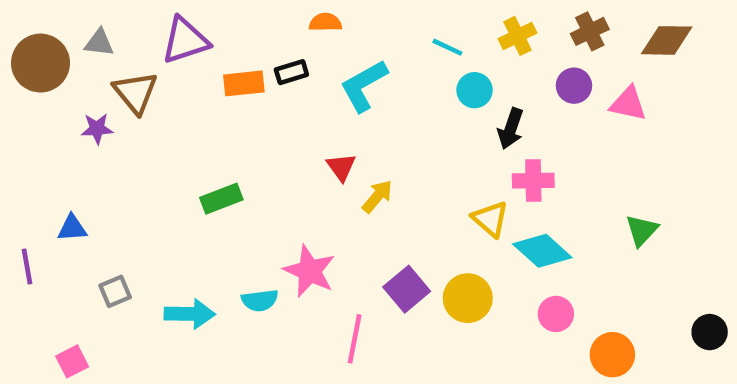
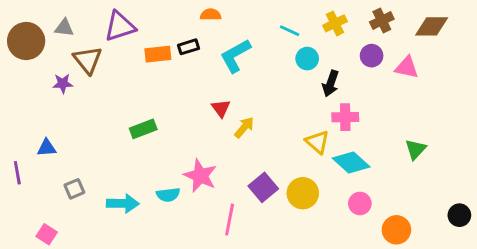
pink square: (72, 361) -> (47, 234), turned -30

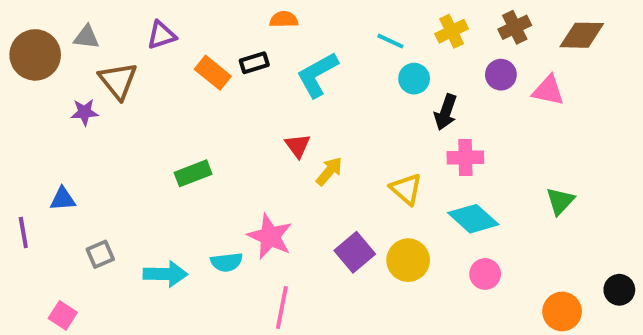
purple triangle: (120, 26) -> (161, 35), size x0.7
orange rectangle: (158, 54) -> (213, 73), turned 45
yellow triangle: (317, 142) -> (406, 189), moved
pink line: (230, 220) -> (282, 308), moved
orange circle: (396, 230) -> (562, 311), moved

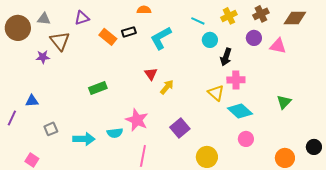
yellow triangle: (406, 189) -> (216, 93), moved
purple line: (23, 233) -> (12, 118), turned 35
yellow circle: (408, 260) -> (207, 157), moved

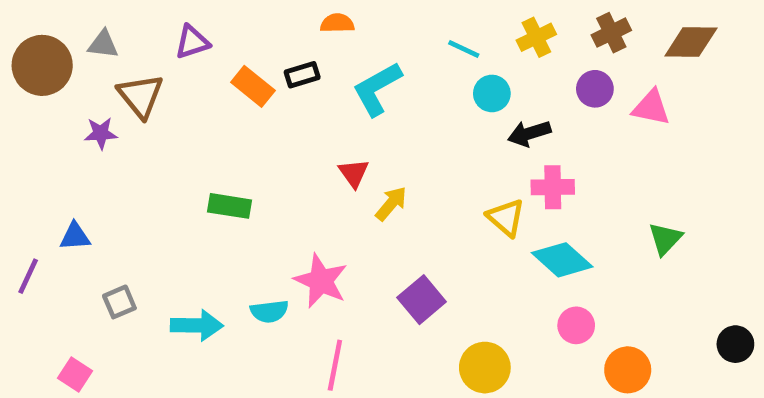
black arrow: (226, 57) -> (529, 133), turned 54
green rectangle: (98, 88) -> (230, 206), turned 30
orange circle: (285, 158) -> (628, 370), moved

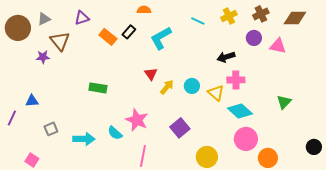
gray triangle: (103, 44) -> (44, 19), turned -32
black rectangle: (302, 75) -> (129, 32), turned -32
cyan circle: (492, 93) -> (192, 86), moved
cyan semicircle: (269, 311) -> (115, 133), turned 49
pink circle: (576, 325) -> (246, 139), size x1.5

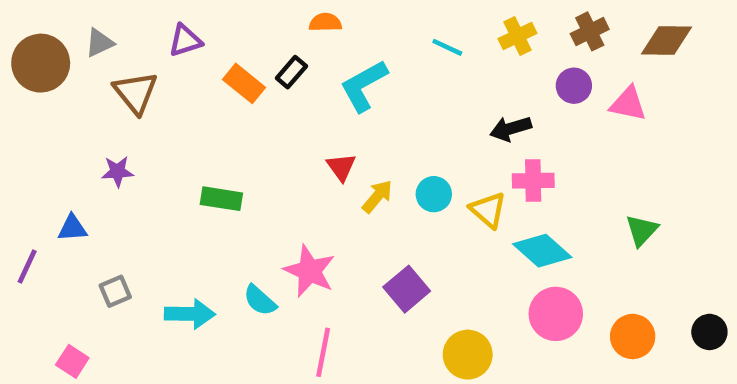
purple star: (43, 57) -> (117, 172), moved
orange circle: (268, 158) -> (633, 336), moved

